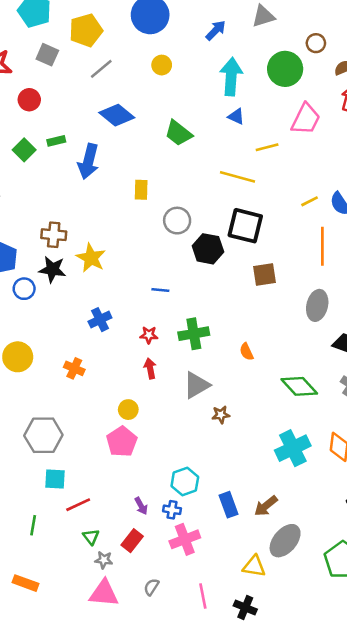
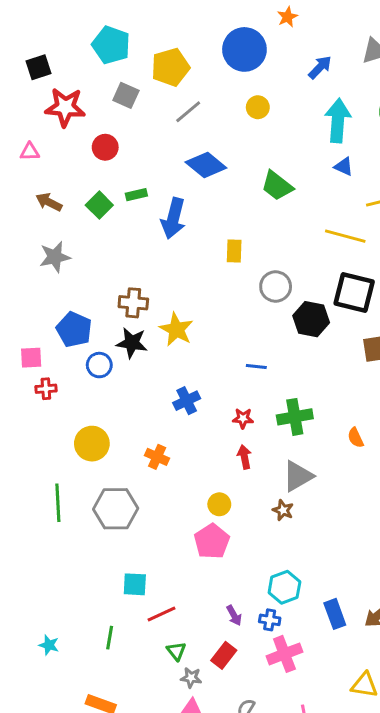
brown star: (221, 415) -> (283, 510), moved, turned 30
gray hexagon: (43, 435) -> (116, 509), moved

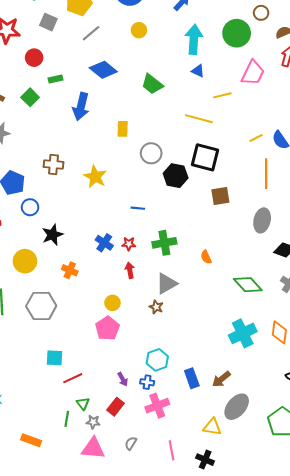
green rectangle: (136, 195) -> (55, 79), moved
yellow star: (176, 329) -> (95, 177), moved
black star: (132, 343) -> (52, 235), moved, turned -30
blue cross: (187, 401) -> (104, 243), moved, turned -30
green line: (110, 638) -> (67, 419), moved

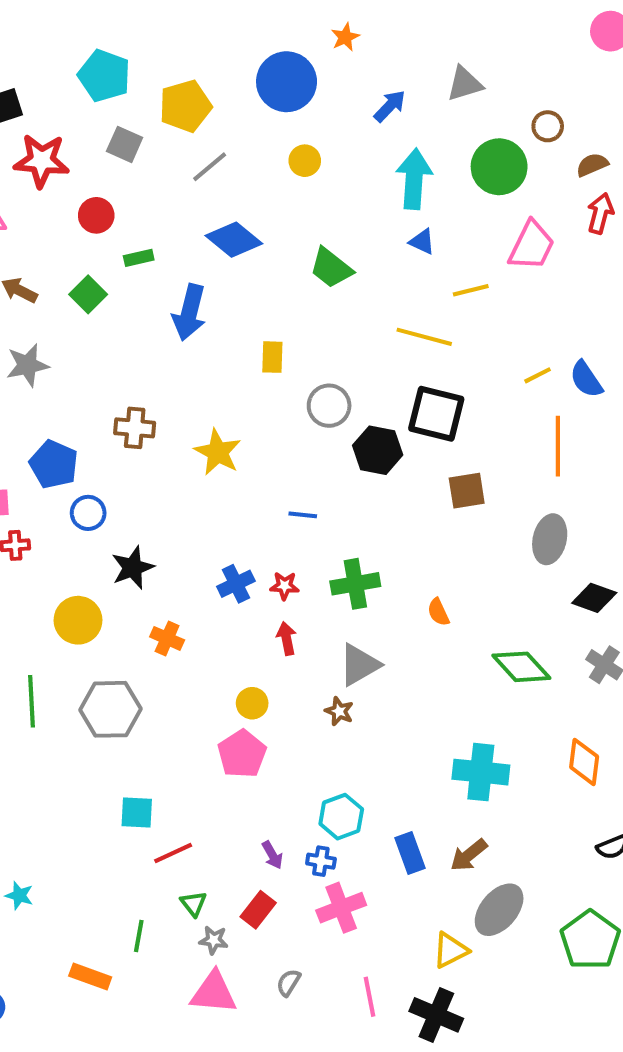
blue cross: (104, 243) -> (236, 584), turned 30
cyan cross: (243, 333) -> (481, 772), moved, turned 32
green line: (67, 419) -> (139, 936), moved
yellow triangle: (212, 427) -> (450, 950), turned -36
black cross: (205, 460) -> (436, 1015), size x1.4

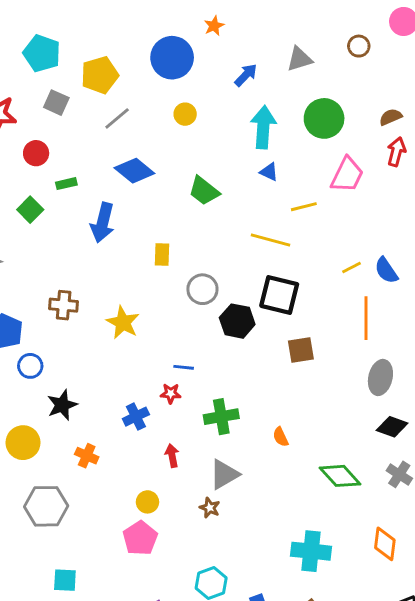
brown circle: (548, 126) -> (359, 46), moved
gray ellipse: (550, 539) -> (380, 377), moved
red star: (284, 586) -> (171, 393), moved

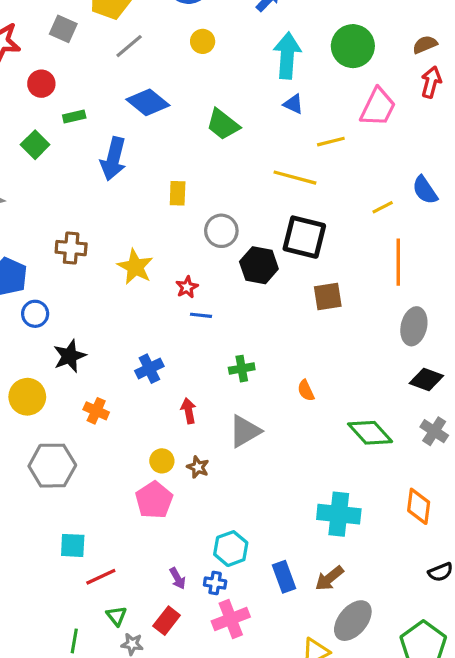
blue semicircle: (386, 270) -> (425, 190), moved
red star: (171, 393) -> (187, 287), moved, turned -30
green cross: (221, 417) -> (242, 369), size x0.7
brown star: (210, 508) -> (198, 467), moved

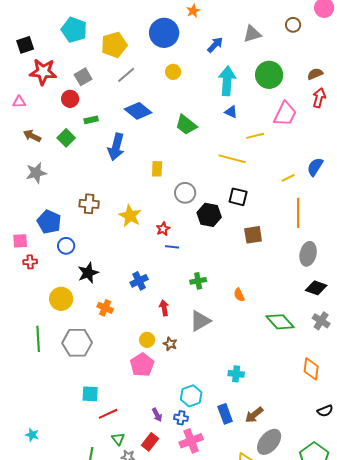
gray square: (63, 29) -> (83, 77), moved, turned 36
blue semicircle: (425, 190) -> (315, 167), turned 66
black square: (304, 237) -> (238, 197), size x0.7
cyan cross: (339, 514) -> (236, 374), moved, size x0.6

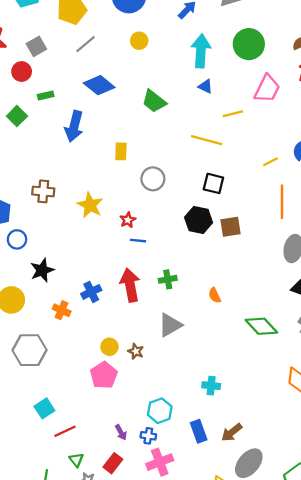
black hexagon: (209, 215) -> (199, 220), moved
blue cross: (139, 281) -> (91, 292), moved
red arrow: (164, 308) -> (130, 285), moved, size x1.8
cyan square: (90, 394) -> (44, 408), turned -36

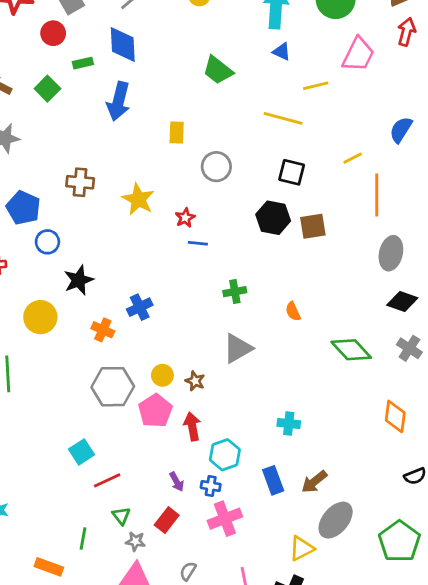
blue diamond: (99, 85) -> (123, 45), moved, turned 48
yellow line: (271, 162) -> (353, 158), moved
red arrow: (130, 285) -> (192, 426), moved, size x0.7
gray hexagon: (30, 350) -> (113, 387), moved

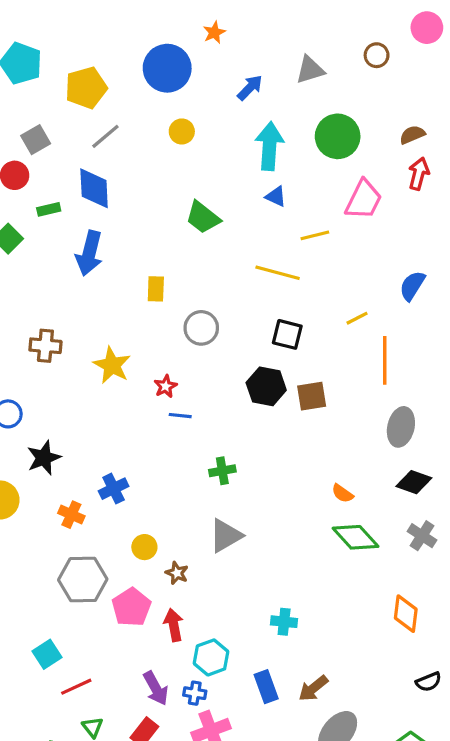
orange semicircle: (293, 311) -> (342, 493), moved, turned -30
yellow circle: (162, 375) -> (144, 547), moved
purple arrow: (177, 482) -> (156, 688), size x1.5

